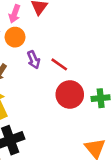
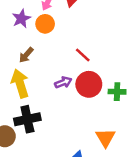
purple arrow: (34, 60) -> (63, 82), moved, turned -98

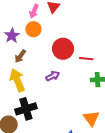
purple star: (21, 19) -> (12, 35), moved
red line: (83, 55) -> (86, 59), moved, turned -32
red circle: (89, 84) -> (63, 49), moved

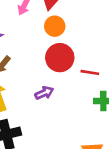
orange circle: (33, 29) -> (55, 26), moved

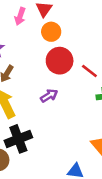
red line: (90, 72) -> (89, 71), turned 36

